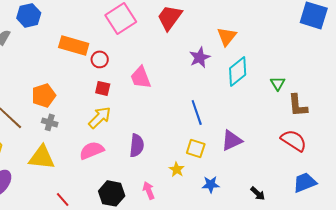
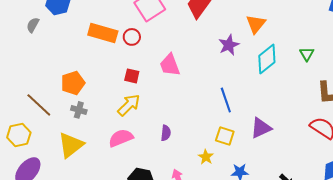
red circle: (100, 59) -> (132, 37), moved
green triangle: (278, 83) -> (307, 54), moved
purple semicircle: (137, 145) -> (166, 133), size x0.7
yellow triangle: (42, 157) -> (71, 145), turned -44

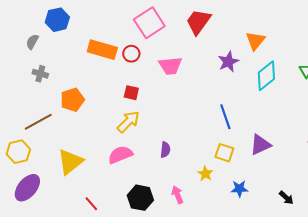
pink trapezoid: (170, 65) -> (170, 66), moved, turned -75
brown line: (39, 105) -> (38, 122), turned -72
gray cross: (79, 110) -> (40, 74), moved

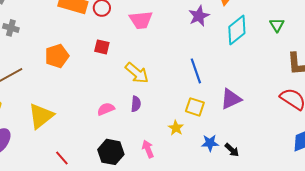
orange pentagon: (72, 100) -> (57, 56), moved
yellow arrow: (128, 122) -> (137, 73), moved, turned 85
pink semicircle: (120, 155) -> (106, 109), moved, size x0.7
black arrow: (286, 198) -> (232, 150), moved

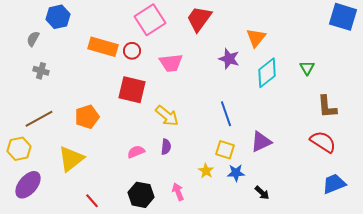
purple star: (199, 16) -> (229, 59), turned -30
red square: (102, 47) -> (132, 90), size x1.8
orange pentagon: (57, 56) -> (87, 117), moved
blue star: (210, 143) -> (236, 173), moved

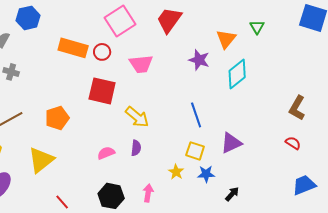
green triangle: (307, 68) -> (257, 27), moved
brown L-shape: (327, 107) -> (297, 108), turned 35
red semicircle: (323, 142) -> (293, 143), size x0.6
pink arrow: (178, 192) -> (148, 193), turned 30
black arrow: (262, 193) -> (232, 194), turned -91

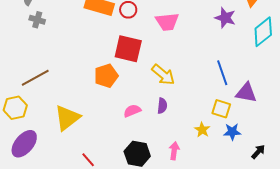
gray cross: (11, 72) -> (37, 20), moved
orange pentagon: (57, 118) -> (106, 76), moved
purple triangle: (231, 143) -> (246, 93), moved, turned 35

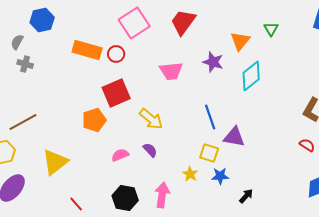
pink trapezoid: (167, 22) -> (171, 71), moved
red square: (128, 49) -> (116, 93), turned -36
purple semicircle: (162, 106) -> (150, 150), turned -49
pink arrow: (174, 151) -> (162, 195), size x1.4

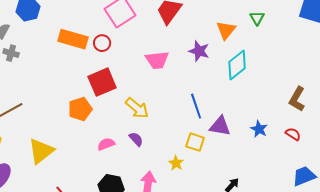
blue star: (220, 176) -> (259, 129), moved, turned 30

